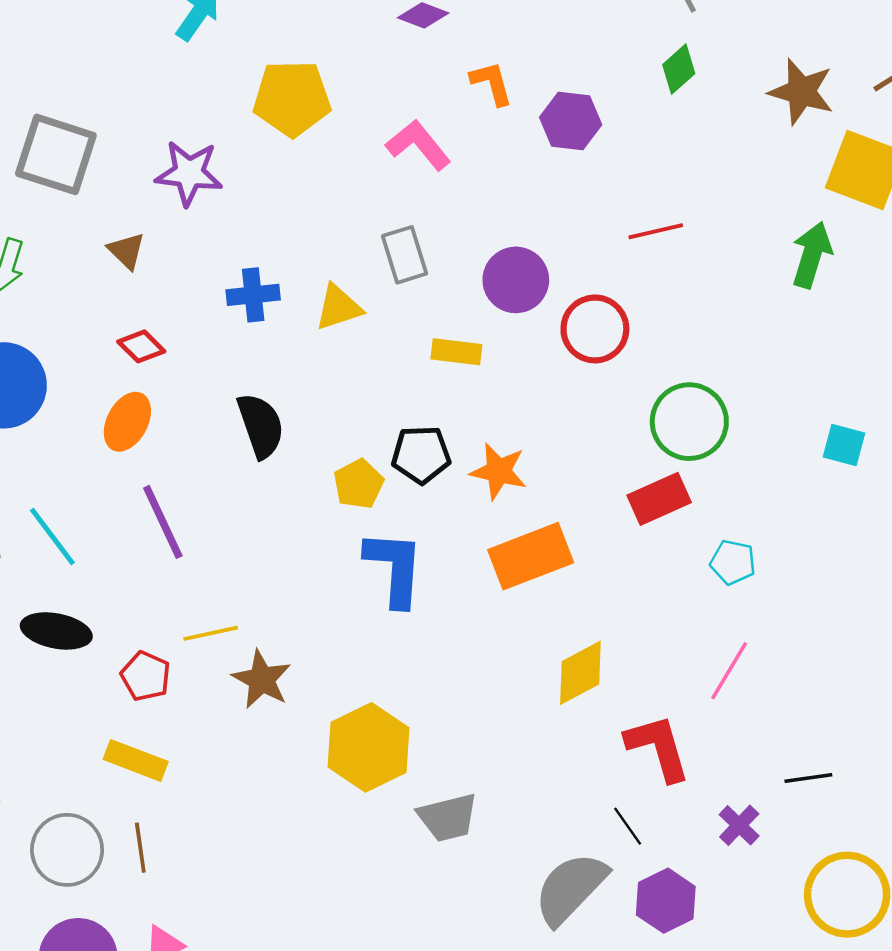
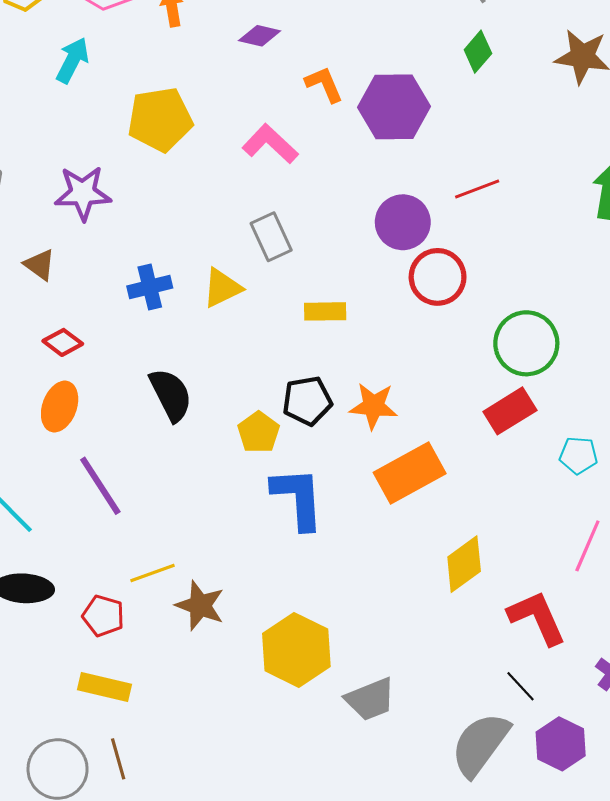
purple hexagon: (571, 121) -> (394, 107), size x1.4
purple circle: (516, 280) -> (403, 222), moved

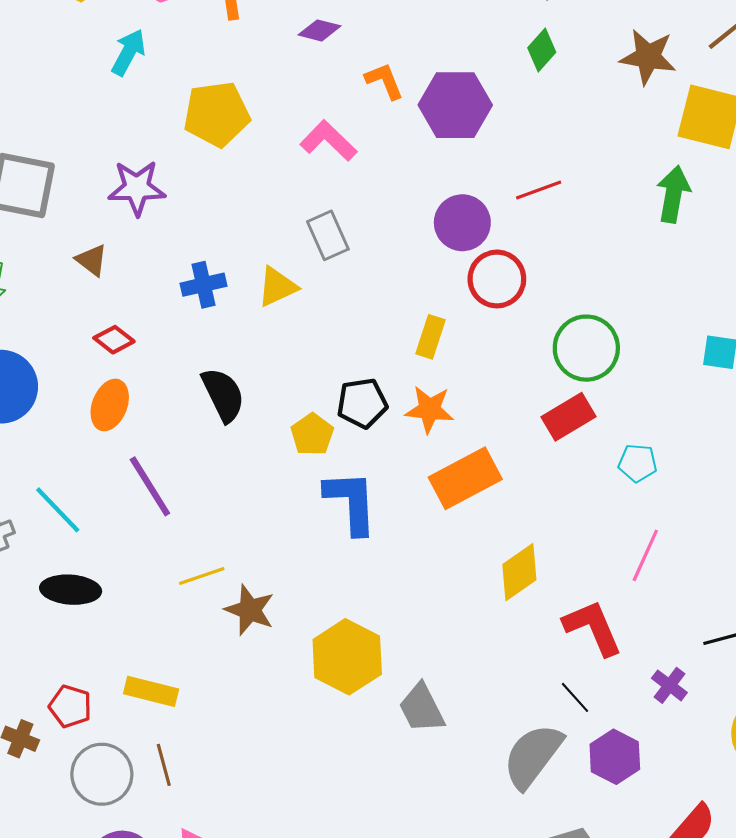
yellow rectangle: (325, 311) -> (430, 337), moved, turned -72
red pentagon: (103, 616) -> (70, 706), moved
gray trapezoid: (370, 699) -> (422, 708), turned 84

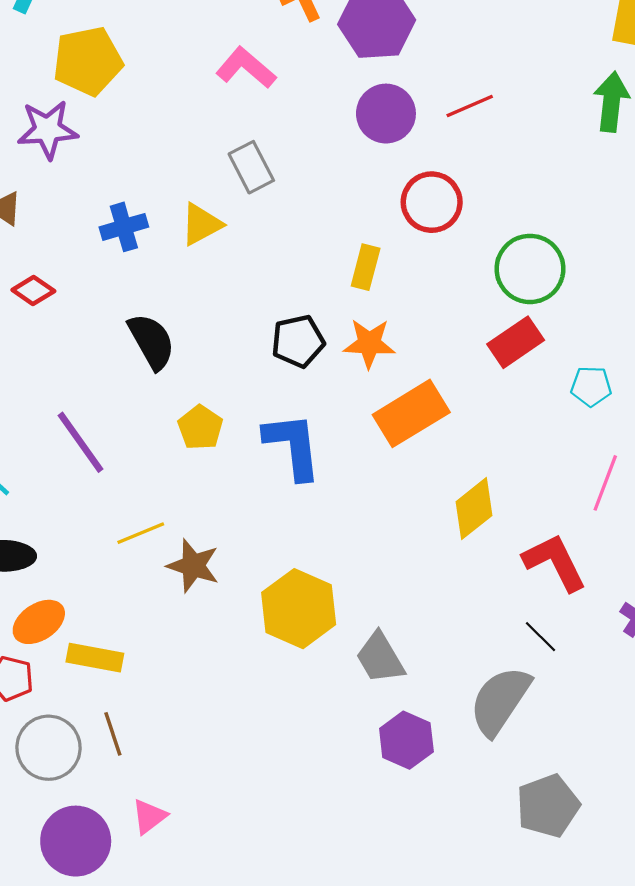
yellow pentagon: (217, 114) -> (88, 61), moved
purple circle: (462, 223) -> (386, 114), moved
orange ellipse: (110, 405) -> (39, 622), moved, turned 39
yellow pentagon: (312, 434) -> (200, 427), moved
purple hexagon: (615, 757) -> (406, 740), moved

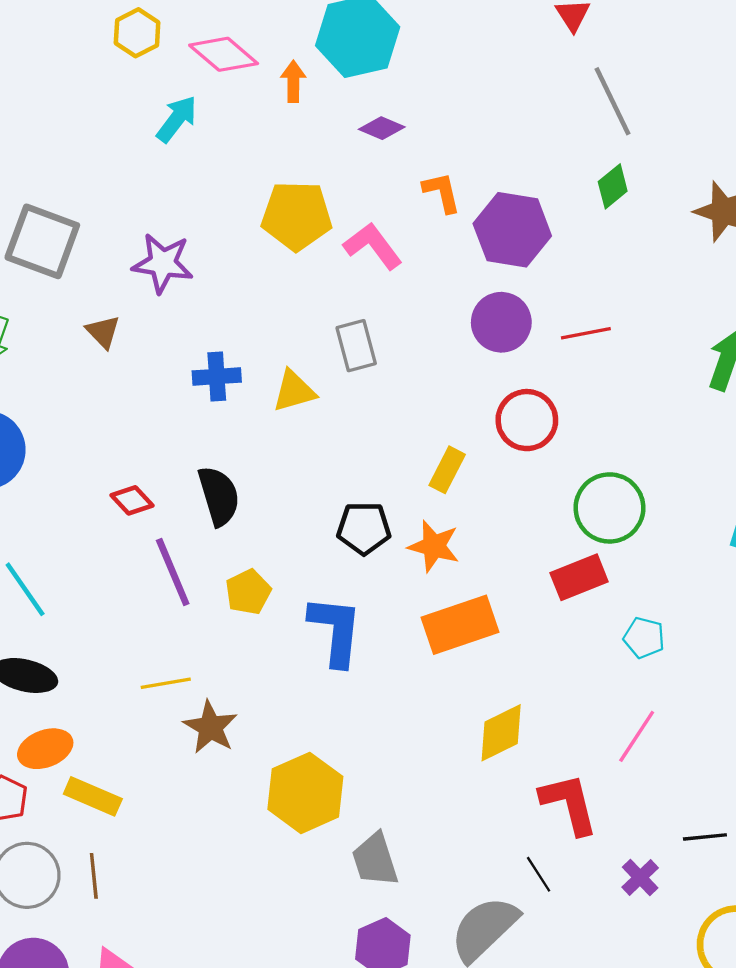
yellow pentagon: (88, 61) -> (297, 216), moved
red diamond: (33, 291) -> (132, 500), moved
purple line: (80, 442) -> (173, 572), moved

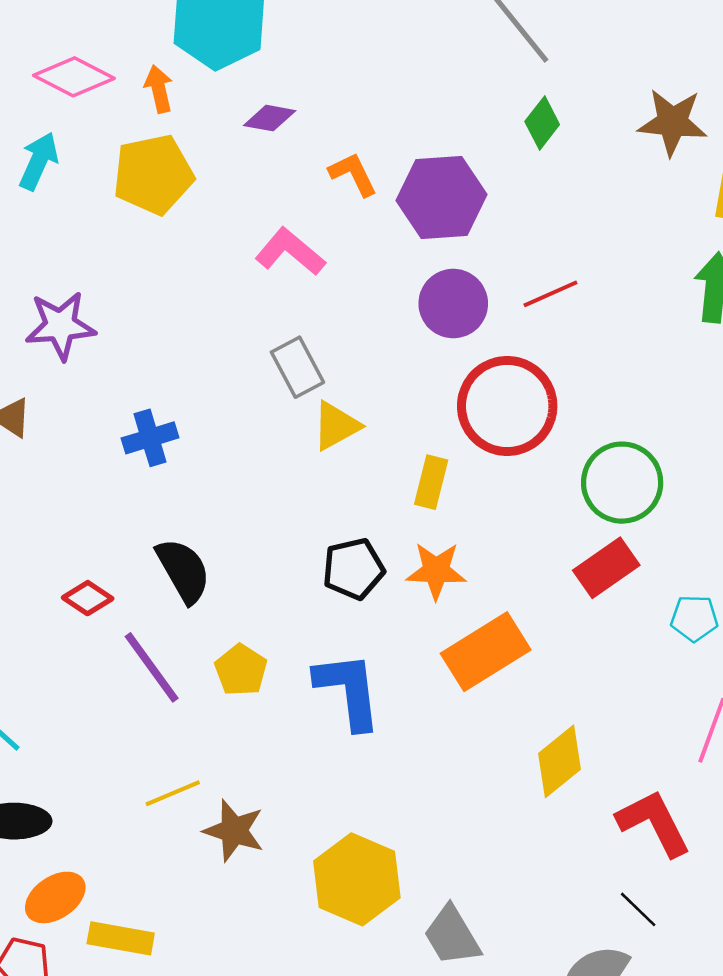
yellow pentagon: (297, 216) -> (153, 174), moved
yellow triangle: (294, 391) -> (336, 426), moved
red circle: (527, 420) -> (507, 406), size x1.4

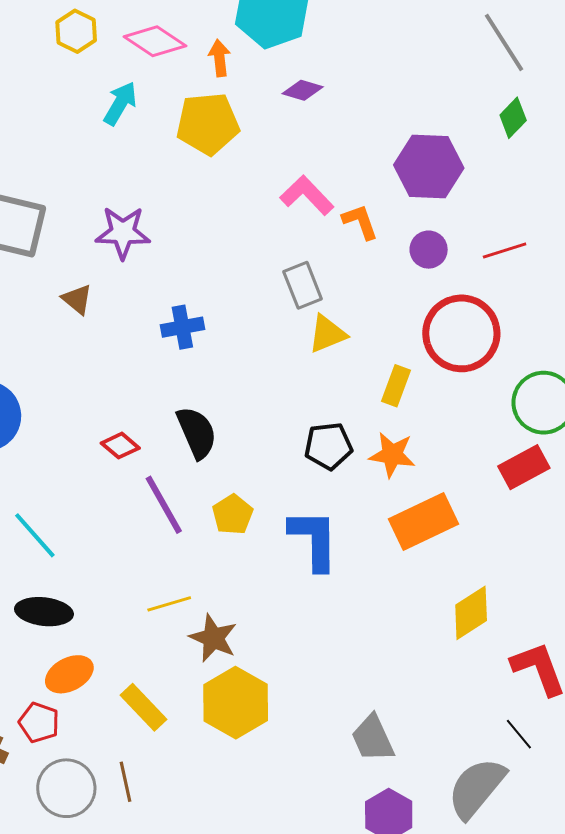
orange L-shape: (353, 174) -> (360, 222), moved
purple circle: (453, 304) -> (429, 250), size x0.7
yellow hexagon: (357, 879) -> (236, 703), moved
yellow rectangle: (121, 938) -> (143, 707), moved, turned 30

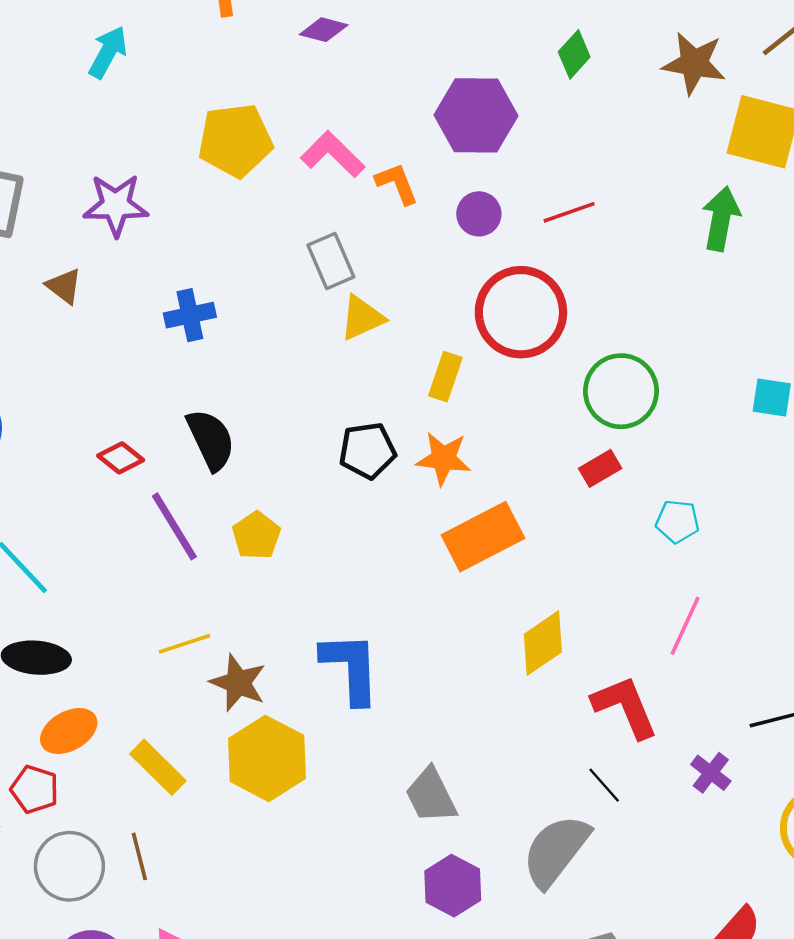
yellow pentagon: (208, 124) -> (235, 140), moved
red rectangle: (524, 467) -> (600, 468), size x0.7
blue L-shape: (314, 540) -> (351, 668), moved

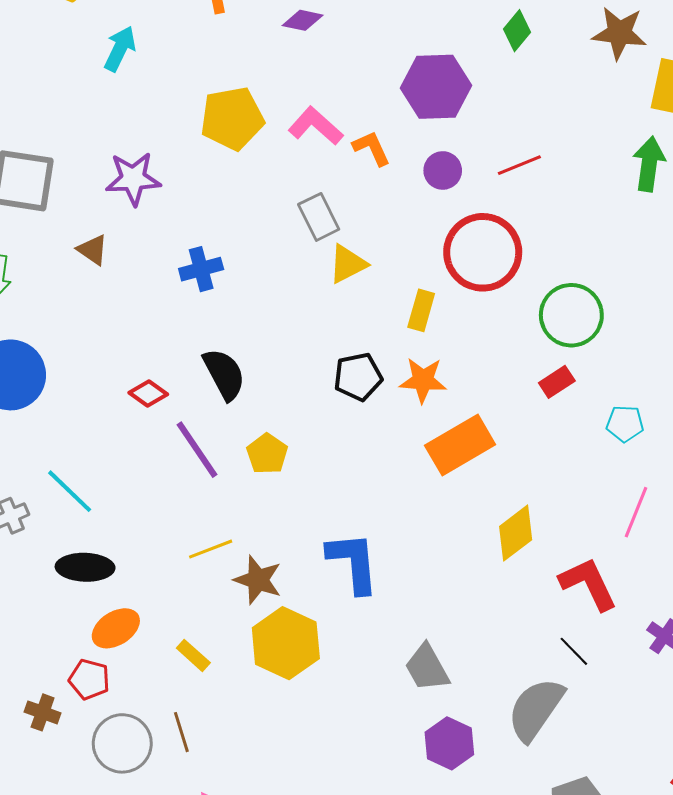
yellow rectangle: (158, 767) -> (193, 655), size x0.7

